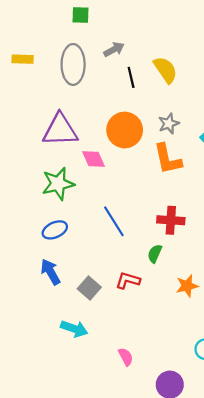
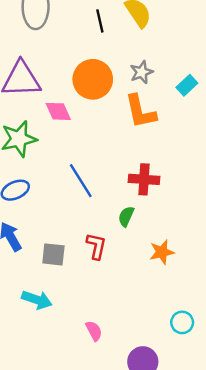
red L-shape: (128, 280) -> (96, 246), turned 85
gray square: (89, 288) -> (53, 254), turned -35

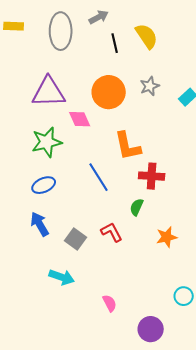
orange L-shape: (140, 111) -> (128, 146), moved
red L-shape: (96, 246) -> (112, 232), turned -40
gray square: (53, 254) -> (76, 239), turned 30

